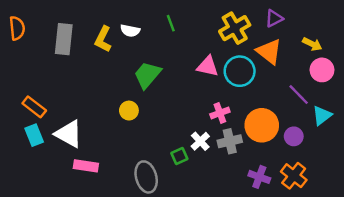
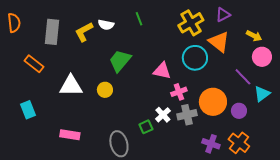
yellow L-shape: (103, 39) -> (84, 32), turned 35
pink triangle: (208, 66) -> (162, 71), moved
orange rectangle: (34, 107) -> (34, 64), moved
white triangle: (69, 134) -> (71, 86), moved, turned -30

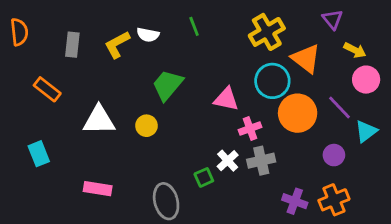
purple triangle: (223, 15) -> (333, 19), moved, turned -42
gray rectangle: (52, 32) -> (72, 45), size x0.7
orange circle: (213, 102) -> (298, 113), moved
orange cross: (239, 143) -> (334, 200), turned 30

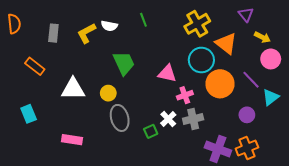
green trapezoid: (167, 85) -> (124, 63), turned 115
gray ellipse: (166, 201) -> (120, 118), moved
purple cross: (295, 201) -> (218, 149), size x1.4

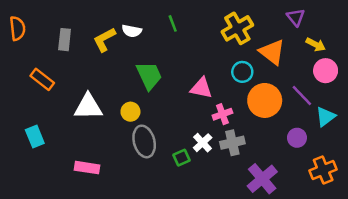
cyan circle: (201, 60) -> (242, 72), size x0.7
orange cross: (247, 148) -> (323, 170), moved
purple cross: (218, 149) -> (262, 179), turned 30

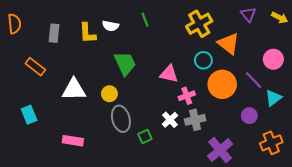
yellow L-shape: (104, 40) -> (87, 33), turned -65
yellow arrow: (316, 45) -> (280, 17), moved
green square: (181, 158) -> (145, 137), moved

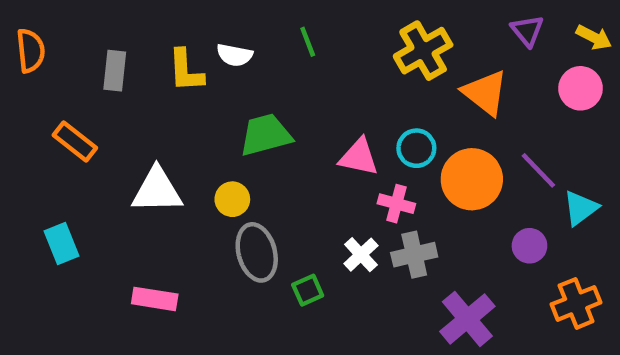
pink circle: (273, 59) -> (580, 88), moved
cyan circle: (203, 60) -> (416, 148), moved
green trapezoid: (125, 63) -> (266, 135), turned -80
pink cross: (187, 96) -> (396, 204), turned 35

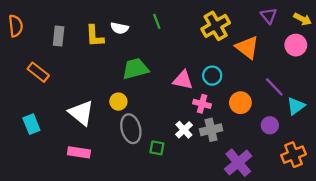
orange circle: (472, 179) -> (240, 103), moved, size x0.7
white triangle: (157, 190) -> (81, 113), moved, turned 40
green square: (308, 290) -> (157, 148), turned 35

